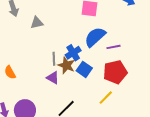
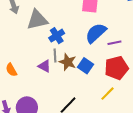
gray triangle: (37, 23) -> (37, 20), size x1.6
blue cross: (73, 53) -> (57, 36), moved
purple triangle: (53, 78) -> (44, 66), moved

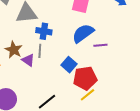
blue cross: (57, 36) -> (44, 31), turned 35
brown star: (68, 62) -> (14, 50), moved
red pentagon: (116, 68) -> (85, 78), moved

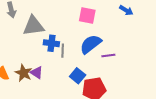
brown star: (14, 50) -> (23, 73), moved
gray line: (40, 51) -> (63, 51), moved

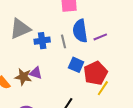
blue semicircle: (91, 44) -> (80, 31), turned -45
gray line: (63, 51) -> (63, 41), moved

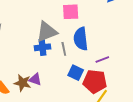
gray triangle: (20, 29) -> (47, 32), moved
purple line: (100, 37) -> (102, 60), moved
red pentagon: (96, 73) -> (95, 82), turned 30

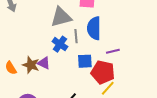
blue cross: (43, 47) -> (60, 44), moved, turned 35
blue square: (76, 73) -> (85, 61), turned -35

